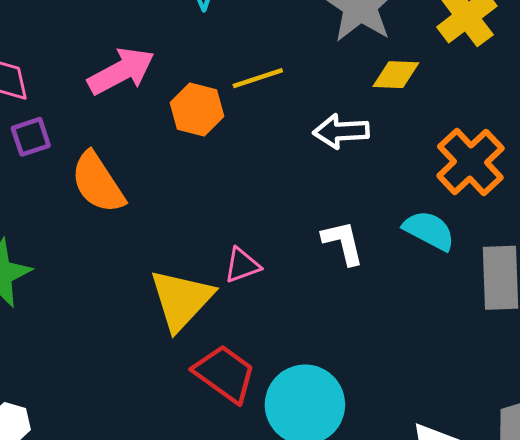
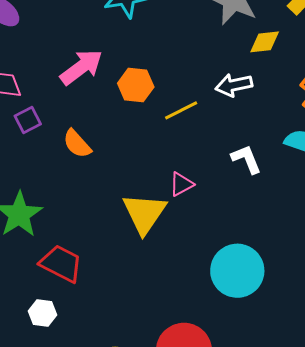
yellow line: (258, 78) -> (181, 110), moved
orange semicircle: (98, 183) -> (77, 144), size x0.7
red trapezoid: (225, 374) -> (61, 264), moved

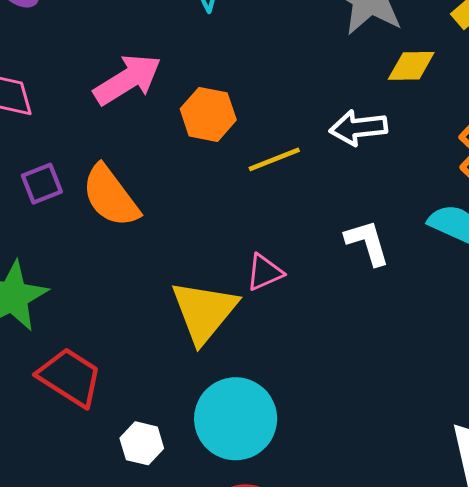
purple square: (28, 120) -> (42, 184), moved
orange semicircle: (77, 144) -> (110, 196), size x1.4
cyan circle: (237, 271) -> (236, 419), moved
white hexagon: (42, 313) -> (142, 443), moved

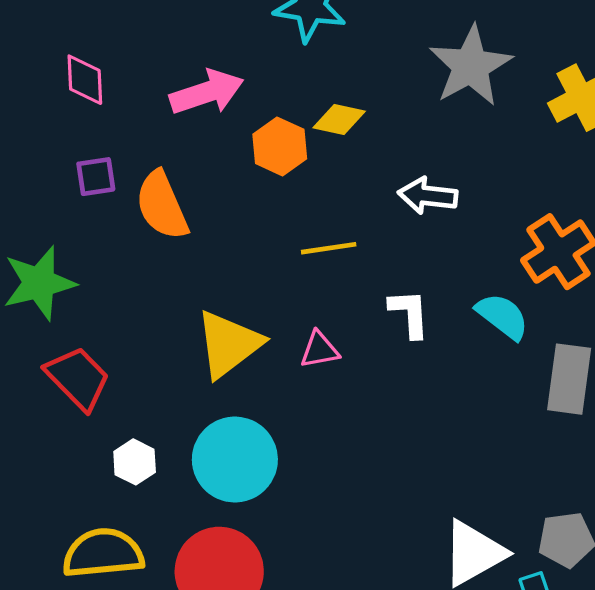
yellow diamond: (411, 66) -> (339, 119), moved
yellow line: (274, 159) -> (329, 248), moved
pink triangle: (265, 272) -> (319, 350), moved

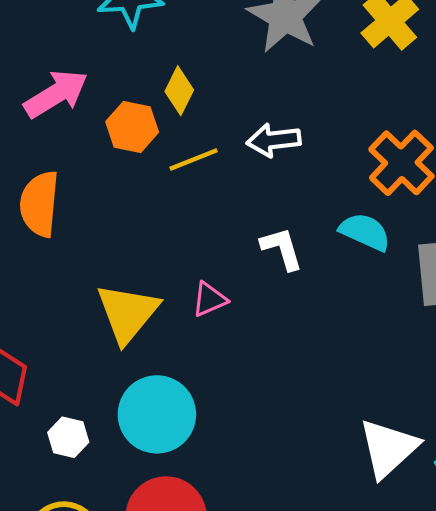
yellow diamond: (339, 119) -> (179, 91), turned -63
orange semicircle: (162, 205) -> (39, 204), turned 42
yellow line: (329, 248) -> (194, 160), moved

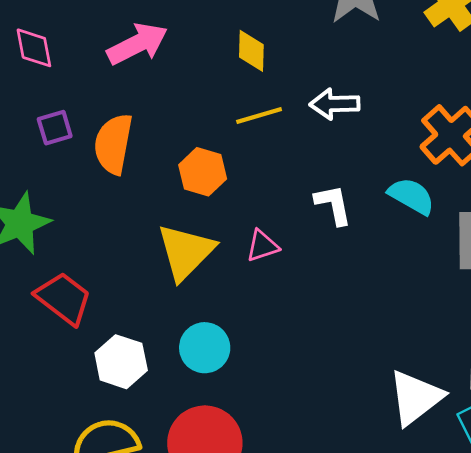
yellow diamond: (179, 91) -> (251, 51), turned -30
orange hexagon: (132, 127) -> (203, 172), moved
cyan circle: (157, 414) -> (205, 348), size x0.7
white hexagon: (68, 437) -> (121, 362), size x1.4

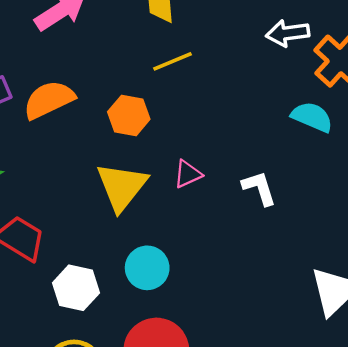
white arrow: (335, 104) -> (288, 33), moved
orange semicircle: (113, 144) -> (49, 100), turned 60
white L-shape: (333, 205) -> (259, 188), moved

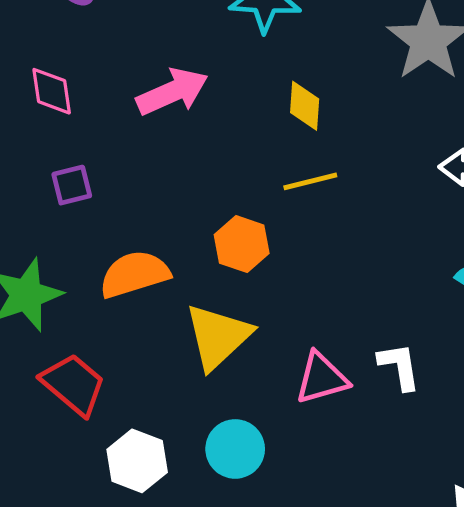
orange semicircle: (49, 100) -> (134, 274), moved
pink triangle: (188, 174) -> (322, 378), moved, size x1.4

